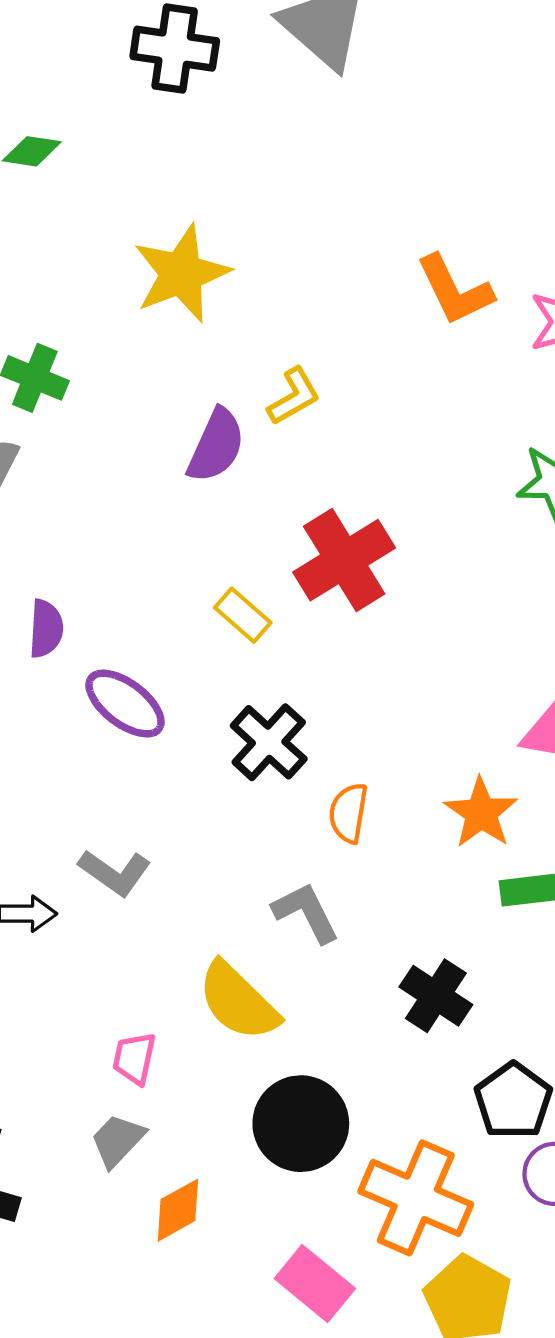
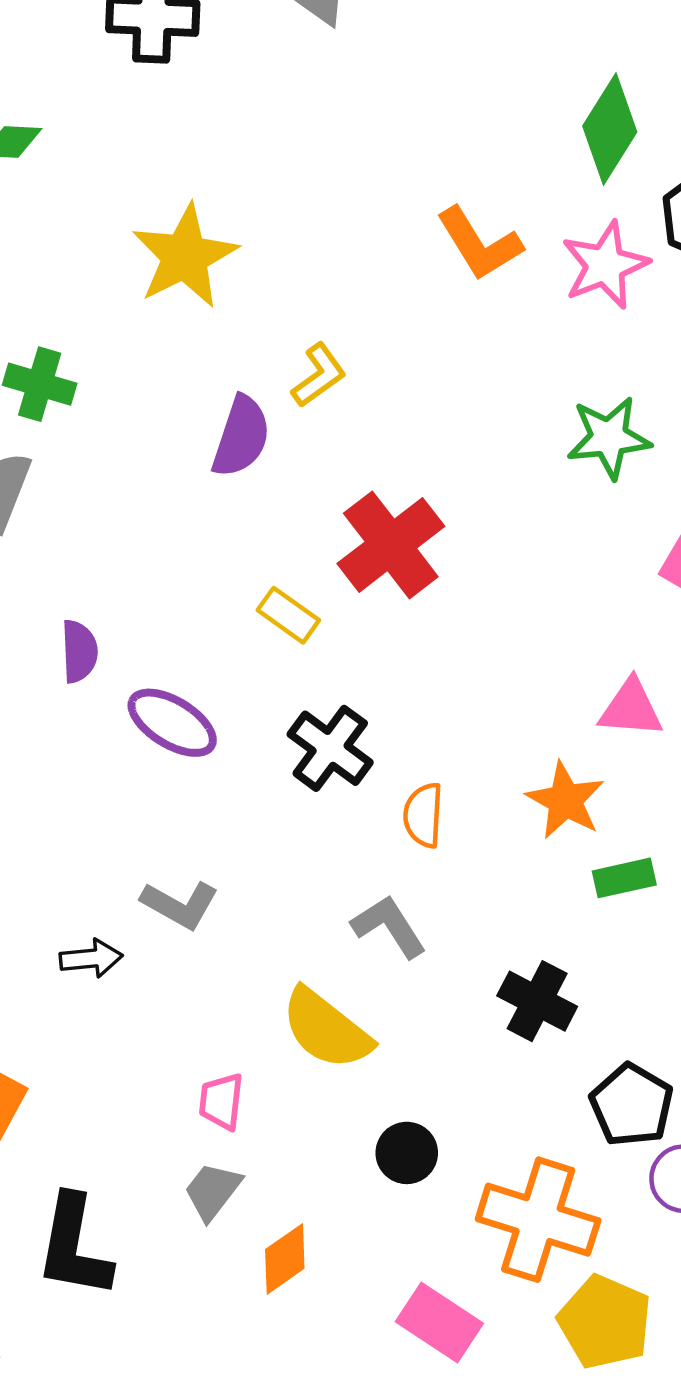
black circle: (301, 1124) -> (407, 1153), size x0.6

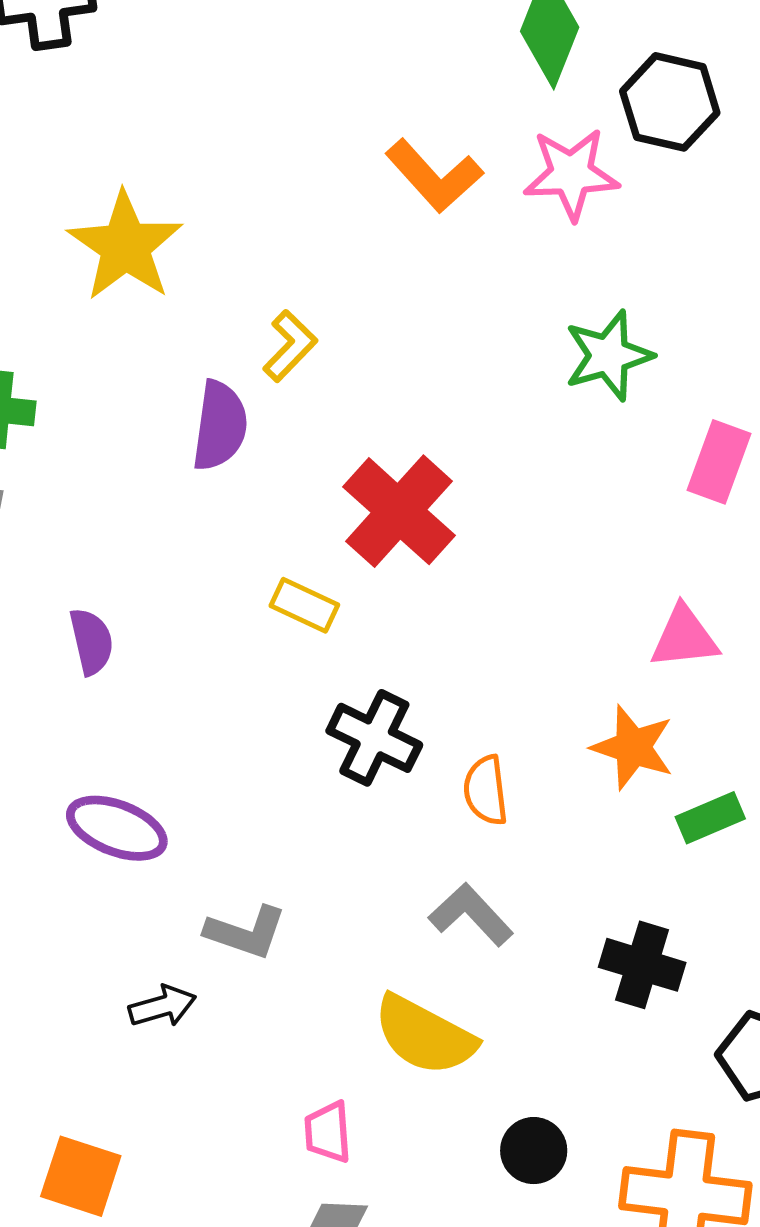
pink star: (605, 265) -> (571, 174), turned 30
purple semicircle: (79, 651) -> (91, 641), moved
purple ellipse: (172, 723) -> (117, 828), moved

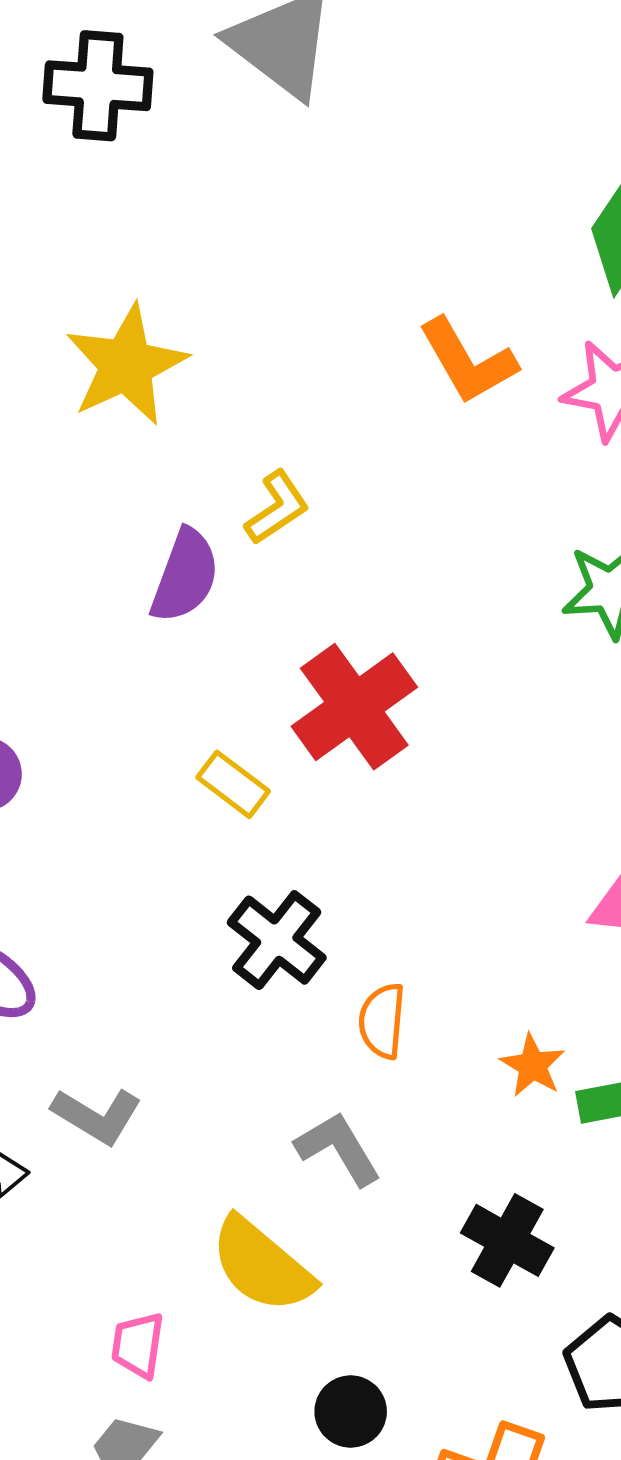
orange star: (633, 747) -> (533, 1065), moved, size x0.7

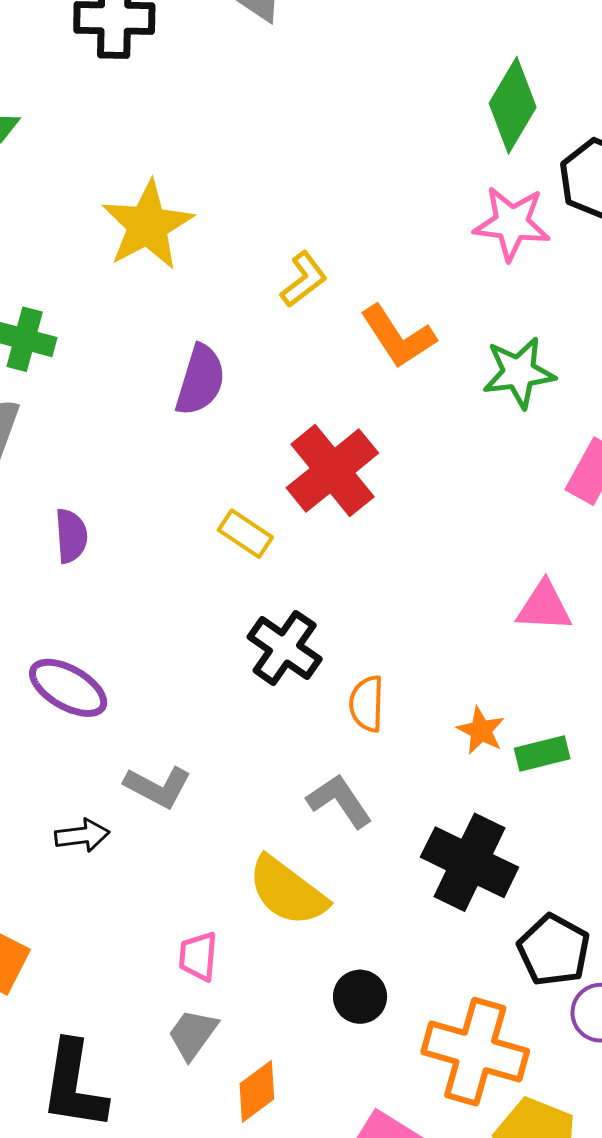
orange L-shape: (468, 361) -> (398, 337), moved
yellow L-shape: (277, 508) -> (304, 279), moved
black cross: (507, 1240) -> (470, 862), size x1.4

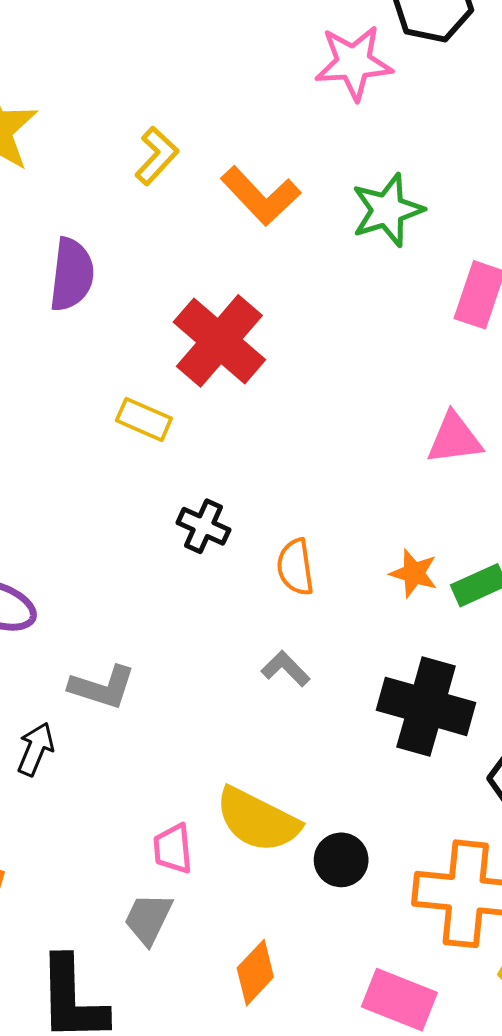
black cross: (285, 648) -> (203, 526), size x0.7
gray L-shape: (339, 801) -> (286, 669), size x0.7
black arrow: (82, 835) -> (36, 749), turned -50
yellow semicircle: (287, 891) -> (258, 820), moved
gray trapezoid: (193, 1034) -> (148, 919), moved

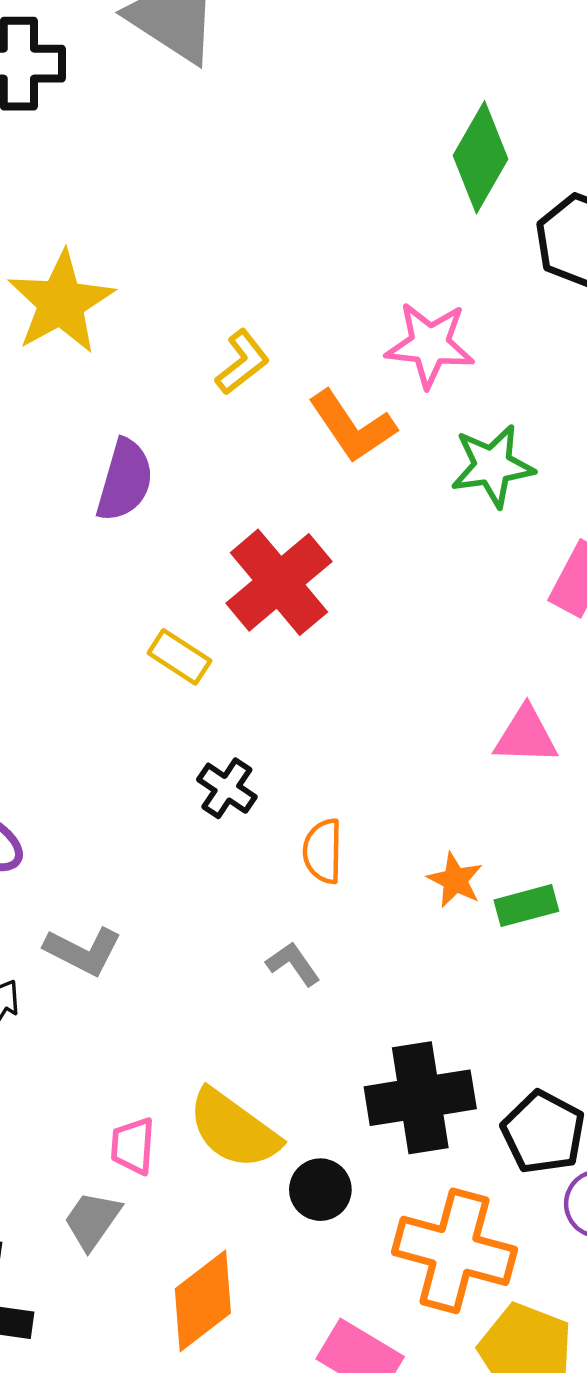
pink star: (354, 63) -> (430, 345), moved
black cross: (426, 706) -> (420, 1098), moved, turned -34
orange diamond: (255, 973) -> (203, 1301), size x1.4

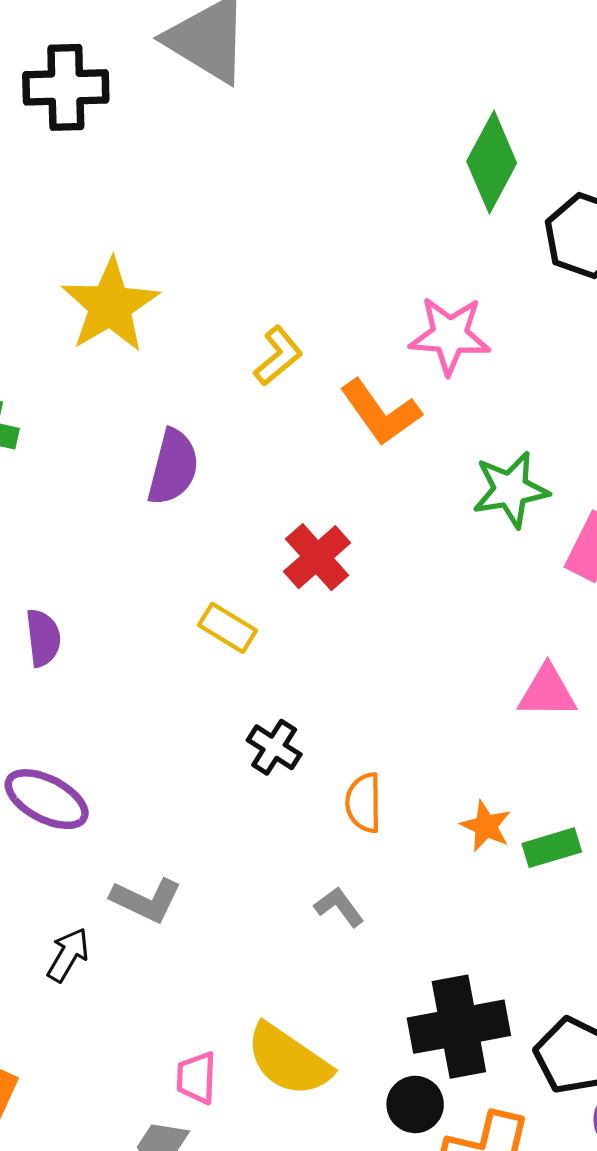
green star: (492, 466) -> (510, 490), moved
red cross: (279, 582) -> (317, 557), size x0.7
black circle: (320, 1190) -> (415, 1104), moved

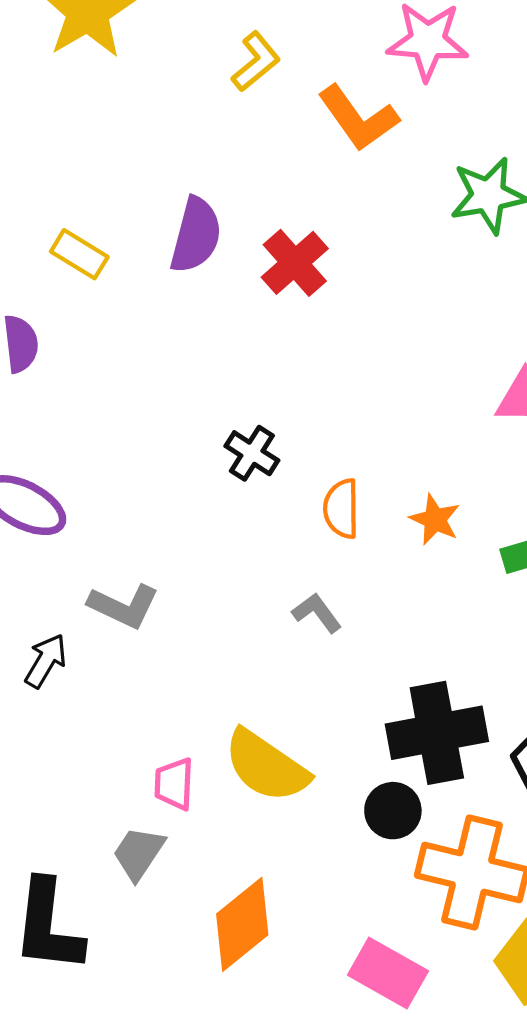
purple semicircle: (173, 467) -> (196, 235), moved
yellow rectangle: (227, 628) -> (79, 254), moved
orange star: (486, 826) -> (435, 520), moved

